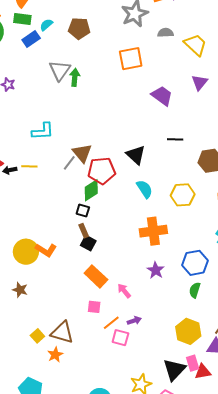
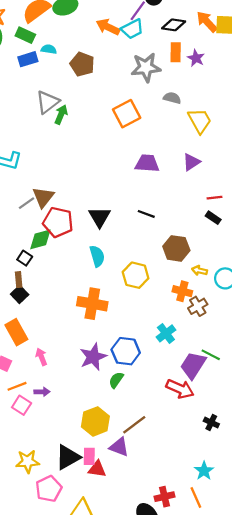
cyan semicircle: (46, 25) -> (49, 49), turned 32
orange square: (131, 59) -> (127, 114), turned -35
purple trapezoid: (162, 96) -> (147, 163), turned -50
purple star: (156, 270) -> (93, 357), moved, size x1.4

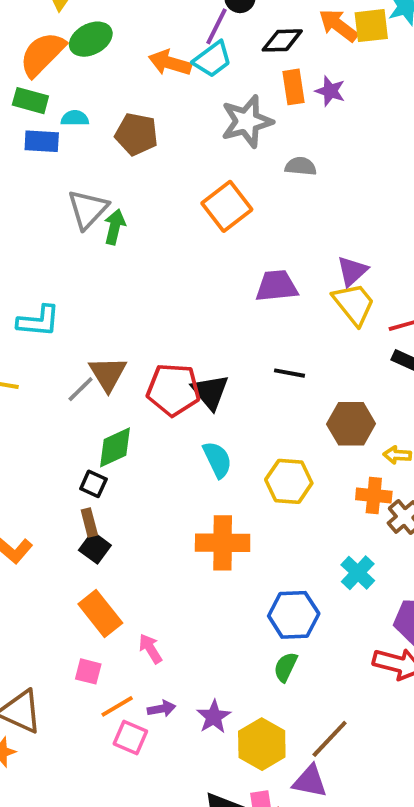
blue rectangle: (28, 59) -> (42, 141), turned 30
yellow trapezoid: (200, 121) -> (354, 304), moved
red pentagon: (58, 222) -> (173, 390), moved
purple star: (93, 357) -> (214, 717), moved, size x0.7

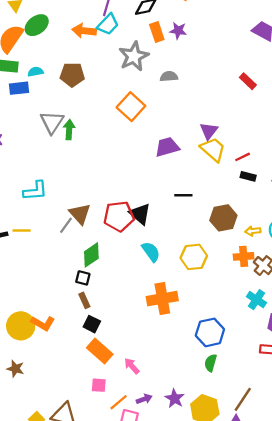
black square: (95, 548) -> (92, 324), moved
cyan cross: (358, 573) -> (257, 300), moved

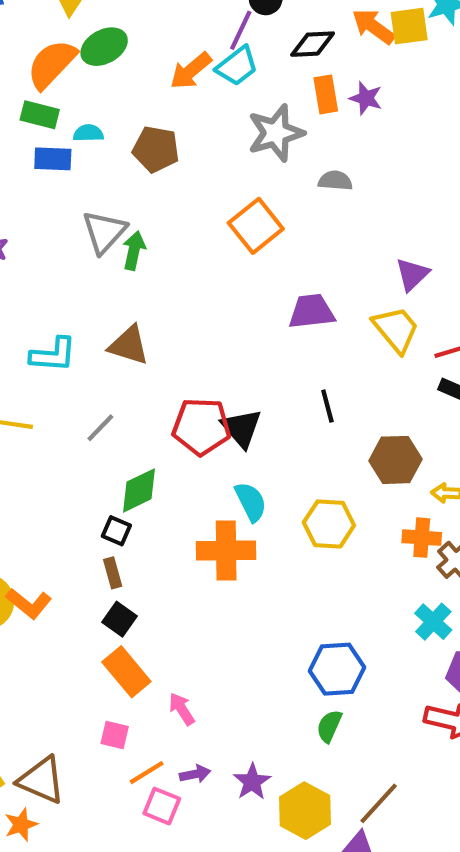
orange arrow: (84, 31) -> (191, 71), turned -55
purple triangle: (209, 131) -> (412, 274), moved
black line: (183, 195) -> (327, 406), turned 66
brown triangle: (80, 214) -> (129, 345), moved, turned -40
orange cross: (162, 299) -> (226, 550), moved

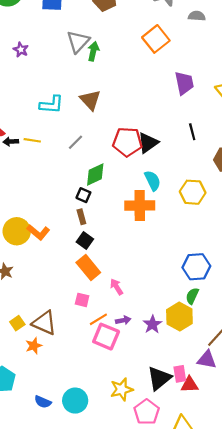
purple trapezoid: (312, 311) -> (184, 83), turned 85
brown triangle: (129, 345) -> (90, 100), turned 30
black triangle: (241, 428) -> (148, 143), turned 35
pink square: (162, 806) -> (106, 337), size x1.4
yellow hexagon: (305, 811) -> (179, 317), moved

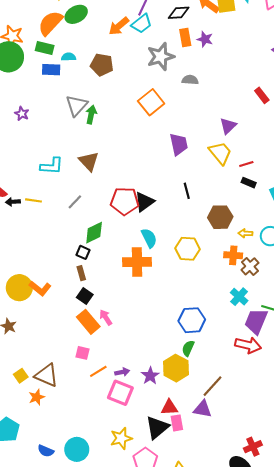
pink arrow: (117, 287) -> (106, 317), moved
pink square: (106, 337) -> (120, 393), moved
red triangle: (190, 385) -> (169, 408), moved

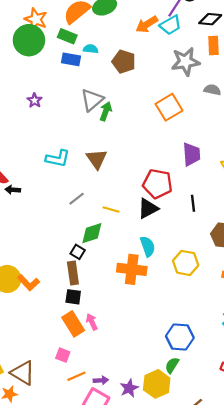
yellow line: (33, 200) -> (111, 209), moved
red pentagon: (125, 201) -> (157, 184), moved
brown rectangle: (81, 273) -> (73, 273), size x1.5
black square: (85, 296) -> (73, 297), turned -35

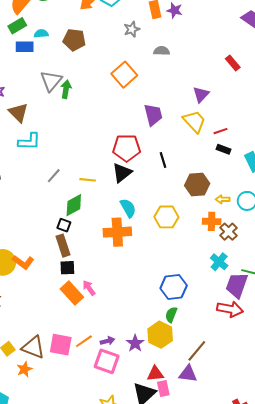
green rectangle: (67, 36) -> (17, 26), turned -42
gray star: (185, 62) -> (132, 29), size x0.6
brown triangle: (97, 159) -> (18, 112), moved
pink square: (63, 355) -> (61, 345), moved, size x1.6

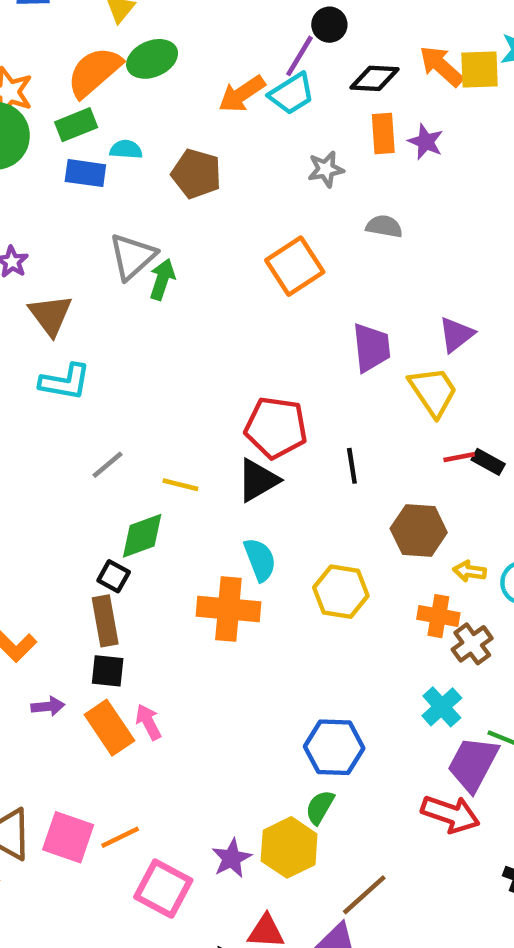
purple trapezoid: (153, 115) -> (371, 348), moved
red line: (220, 131) -> (459, 457), moved
purple arrow: (107, 341) -> (48, 706), moved

